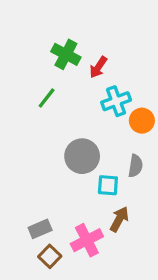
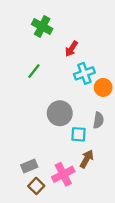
green cross: (66, 54) -> (42, 26), moved

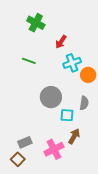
green line: (34, 71) -> (29, 61), turned 72
brown square: (36, 186) -> (18, 159), moved

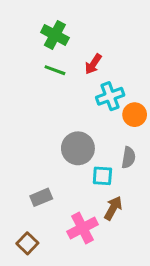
green line: (29, 61) -> (55, 70), moved
gray rectangle: (25, 142) -> (41, 197), moved

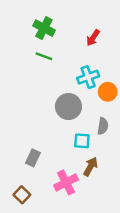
red arrow: (93, 64) -> (93, 38), moved
gray circle: (78, 148) -> (68, 106), moved
gray rectangle: (41, 197) -> (33, 158), turned -42

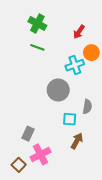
orange circle: (108, 92) -> (91, 53), moved
pink cross: (66, 182) -> (41, 154), moved

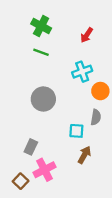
orange circle: (91, 53) -> (100, 91), moved
gray circle: (58, 90) -> (43, 99), moved

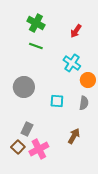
cyan cross: (82, 72) -> (72, 63), turned -36
gray circle: (43, 99) -> (24, 87), moved
cyan square: (76, 131) -> (57, 101), moved
brown square: (21, 181) -> (18, 147), moved

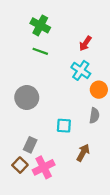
red arrow: (76, 31) -> (85, 43), moved
cyan square: (57, 101) -> (64, 126), moved

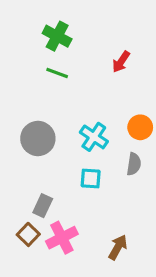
cyan cross: (81, 70) -> (94, 137), moved
brown arrow: (83, 153) -> (118, 247), moved

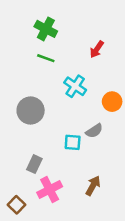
cyan cross: (94, 137) -> (75, 86), moved
gray semicircle: (134, 164) -> (94, 131), moved, turned 48
brown square: (28, 234) -> (17, 205), moved
brown arrow: (118, 247) -> (93, 186), moved

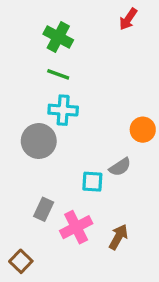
red arrow: (97, 49) -> (128, 19), moved
cyan cross: (75, 86) -> (63, 110), moved, turned -30
pink cross: (50, 190) -> (76, 227), moved

